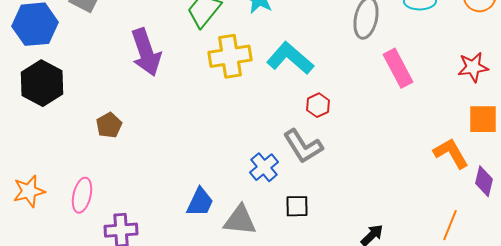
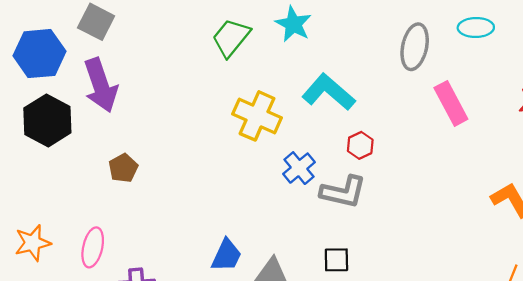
purple arrow: (146, 52) -> (101, 85), moved
yellow cross: (230, 56) -> (257, 116), moved, turned 33
gray L-shape: (303, 146) -> (343, 192), turned -45
blue cross: (264, 167) -> (299, 168), moved

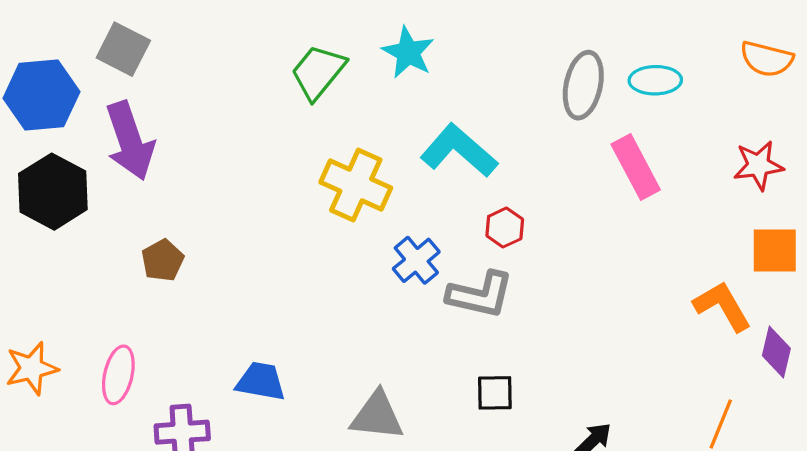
cyan ellipse: (476, 27) -> (655, 80), moved
blue trapezoid: (226, 255) -> (261, 381), moved, turned -105
black square: (336, 260) -> (495, 393), moved

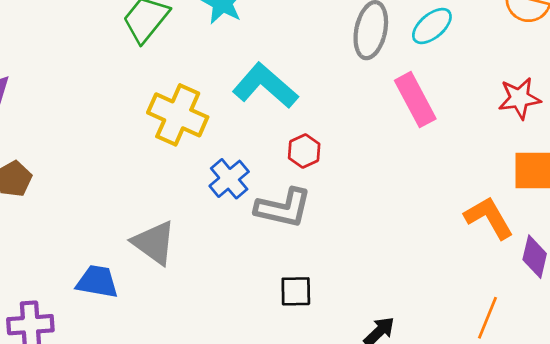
cyan ellipse: (655, 80) -> (432, 26), turned -39
gray triangle: (377, 416) -> (154, 243), moved, turned 30

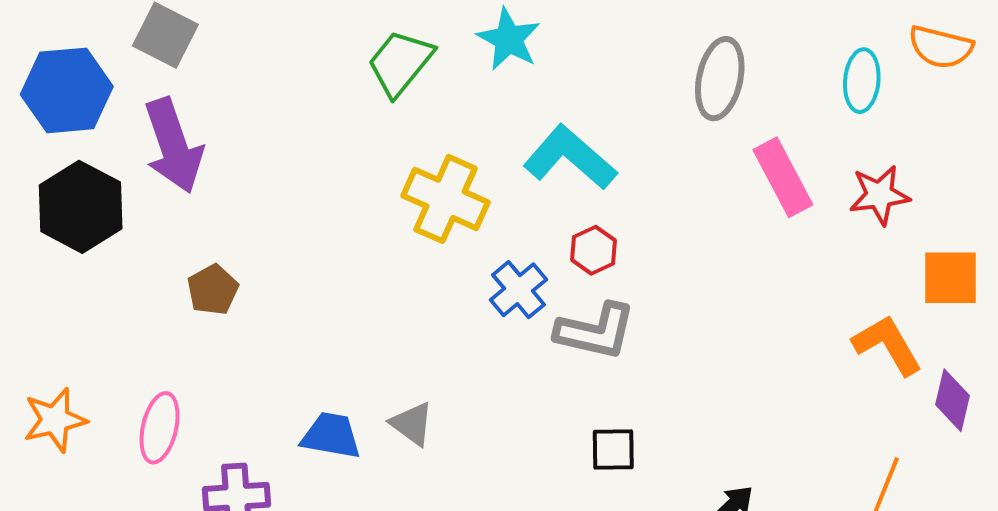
cyan ellipse: (432, 26) -> (862, 81), moved, turned -45
red star: (519, 98) -> (880, 195), moved
red hexagon: (304, 151) -> (593, 250), moved
gray triangle: (154, 243) -> (412, 424), moved, size x0.7

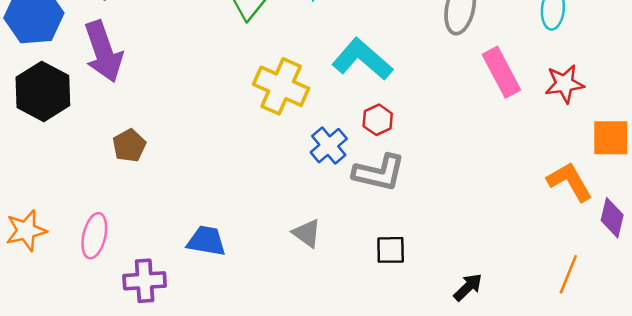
gray triangle: (412, 424) -> (307, 233), moved

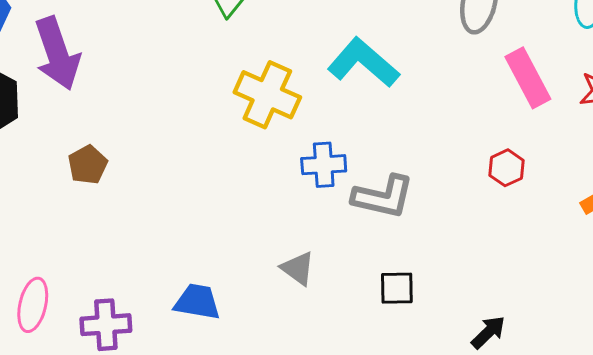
red hexagon: (378, 120) -> (507, 168), moved
blue cross: (329, 146) -> (324, 165), turned 36
pink ellipse: (94, 236) -> (33, 305), moved
blue trapezoid: (206, 241) -> (197, 302), moved

